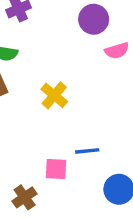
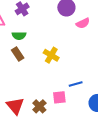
brown cross: (25, 197) -> (39, 106), moved

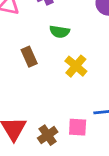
green semicircle: (19, 36) -> (60, 32), moved

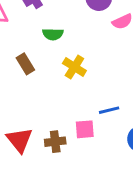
brown cross: (48, 135) -> (55, 142), turned 36

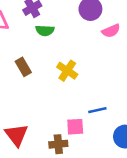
green semicircle: (53, 34) -> (45, 30), moved
brown cross: (55, 142) -> (58, 144), moved

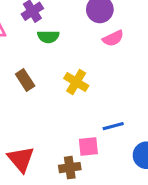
pink semicircle: (111, 31) -> (113, 38), moved

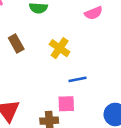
blue line: (113, 126) -> (77, 79), moved

